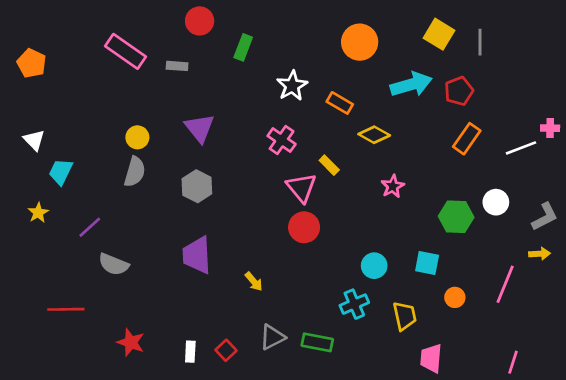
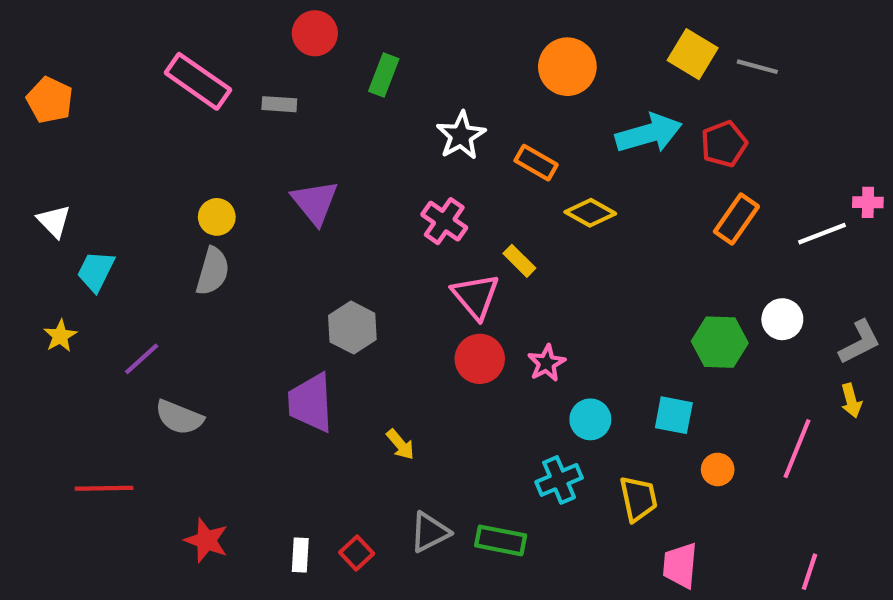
gray line: (480, 42) -> (757, 67), turned -75
gray hexagon: (197, 186) -> (352, 328), moved
pink star: (393, 186) -> (547, 363), moved
yellow arrow: (540, 254) -> (851, 401), turned 78

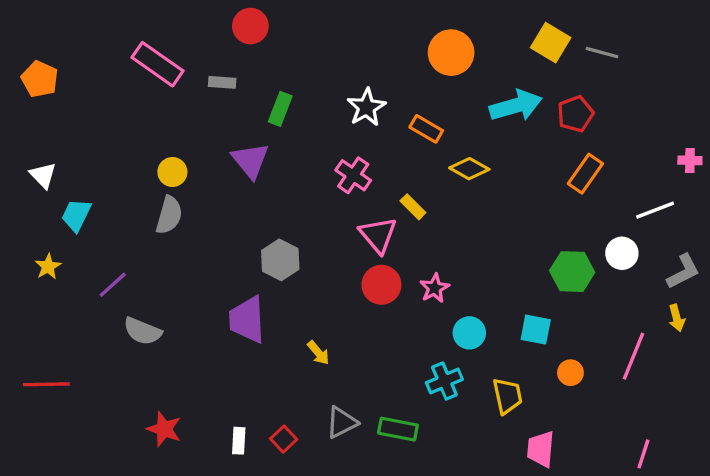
green rectangle: (384, 75) -> (280, 109), moved
white line: (822, 234) -> (655, 210), moved
red line: (104, 488) -> (46, 384), moved

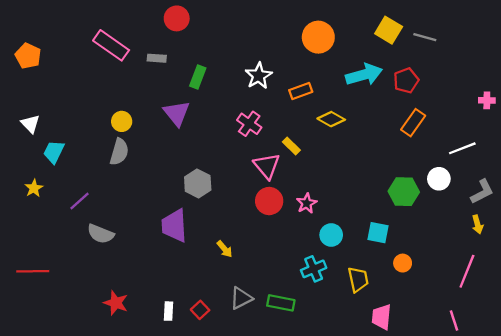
orange rectangle: (426, 129) -> (301, 91), turned -50
pink cross: (690, 160) -> (487, 100), moved
pink line: (634, 356) -> (467, 271), moved
pink line: (643, 454) -> (454, 320), turned -36

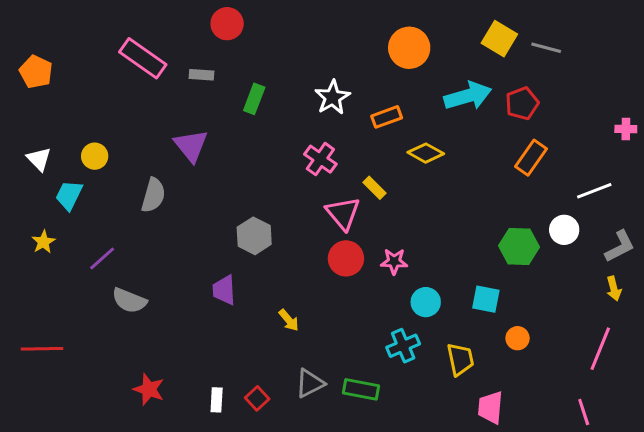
purple triangle: (177, 113) -> (191, 146), moved
yellow circle: (122, 121) -> (95, 156), moved
pink star: (307, 203) -> (394, 261), turned 30
purple trapezoid: (174, 226) -> (224, 290), size x0.7

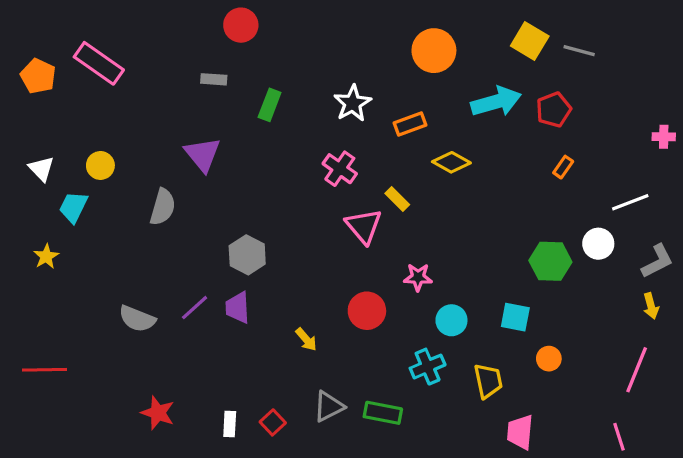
pink rectangle: (143, 58) -> (99, 63), moved
orange rectangle: (531, 158) -> (563, 167), size x0.6
gray hexagon: (254, 236) -> (247, 255), moved
purple line: (102, 258) -> (195, 308), moved
red circle: (346, 258) -> (367, 311), moved

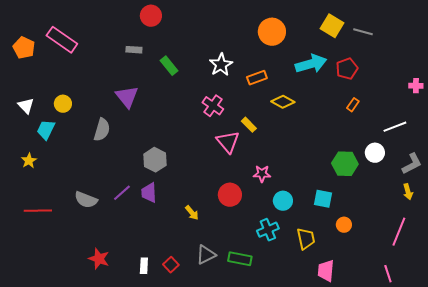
green rectangle: (270, 105) -> (169, 66), turned -60
red line: (45, 370) -> (38, 211), moved

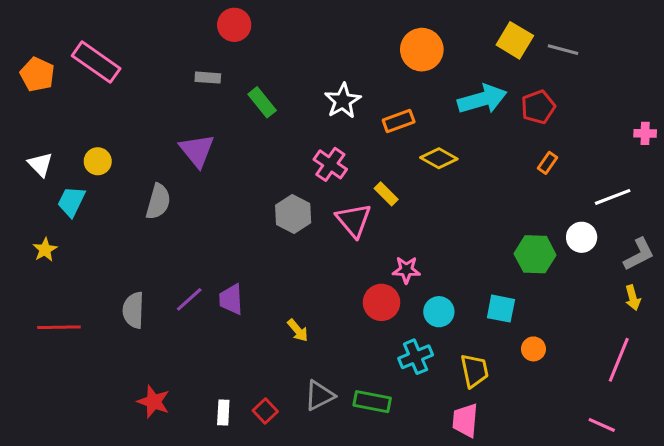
gray hexagon: (155, 160) -> (293, 214), moved
red circle: (230, 195) -> (382, 302), moved
gray semicircle: (86, 200) -> (133, 310), turned 70
pink trapezoid: (326, 271) -> (465, 420), moved
pink line: (388, 274) -> (602, 425), turned -48

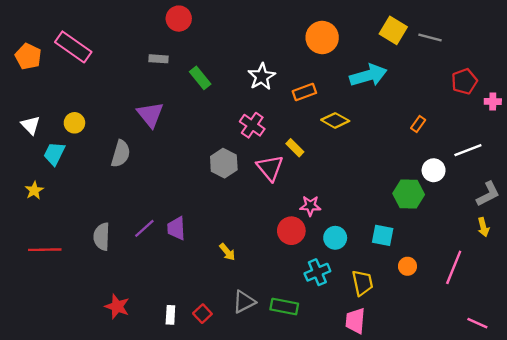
red pentagon: (538, 107) -> (464, 81), moved
white circle: (582, 237) -> (434, 170), moved
pink line: (619, 360) -> (454, 267), moved
pink line: (602, 425) -> (477, 323), moved

